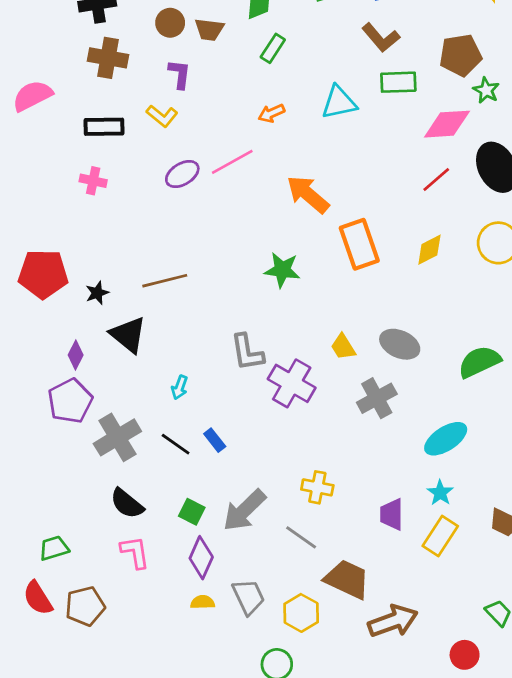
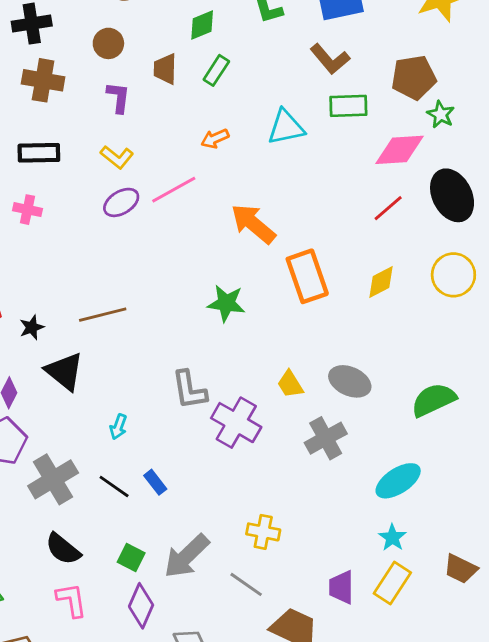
brown trapezoid: (209, 30) -> (165, 69), moved, turned 84
yellow L-shape: (162, 116) -> (117, 157), moved
purple trapezoid: (392, 514) -> (341, 587), moved

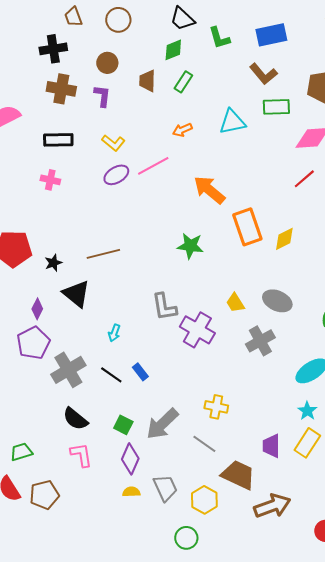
purple L-shape: (118, 97) -> (102, 96), moved
yellow diamond: (381, 282) -> (284, 239), moved

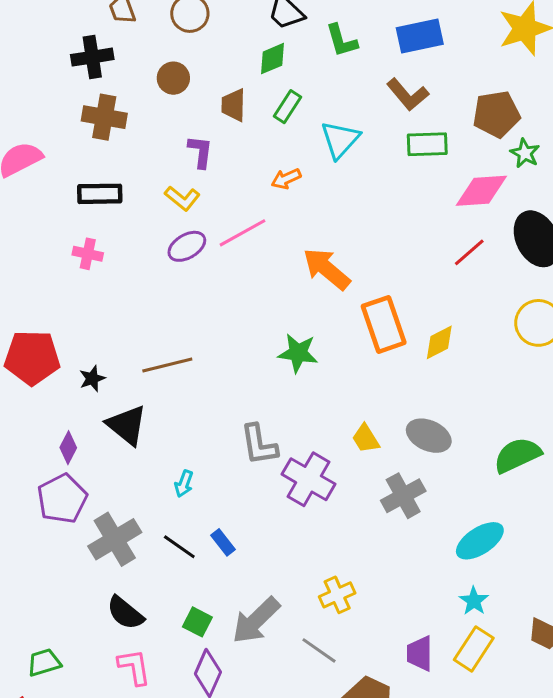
purple L-shape: (102, 96) -> (200, 152), moved
cyan triangle: (232, 122) -> (340, 140), moved, turned -36
yellow cross: (216, 407) -> (337, 595), turned -35

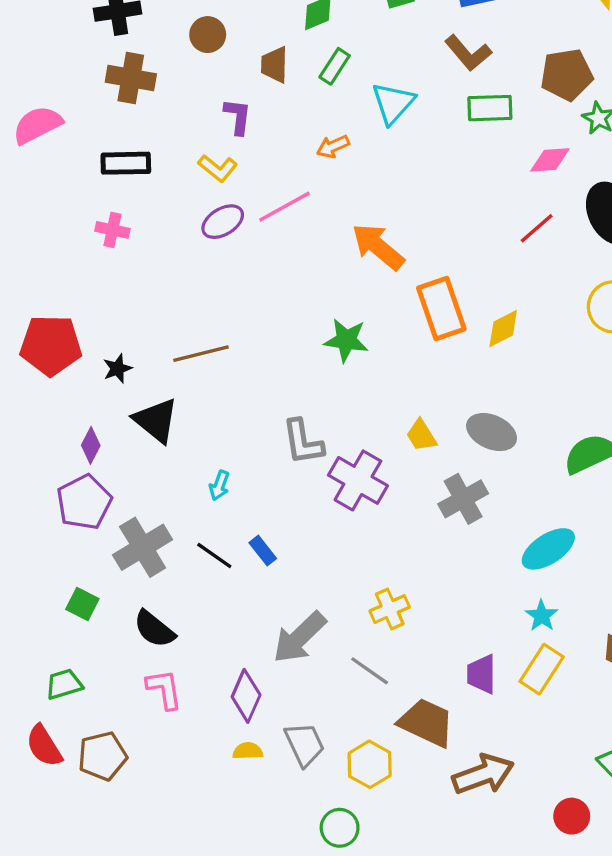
pink diamond: (481, 191) -> (550, 160), size x0.7
green square: (197, 622) -> (82, 604), moved

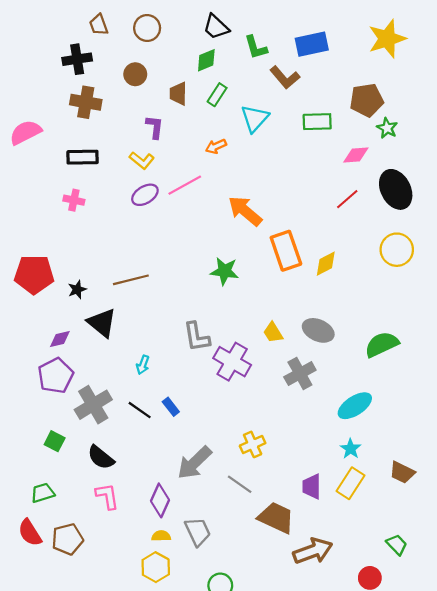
brown L-shape: (468, 53) -> (285, 77), moved
purple diamond: (91, 445) -> (60, 339), turned 50
yellow hexagon: (370, 764) -> (156, 567), moved

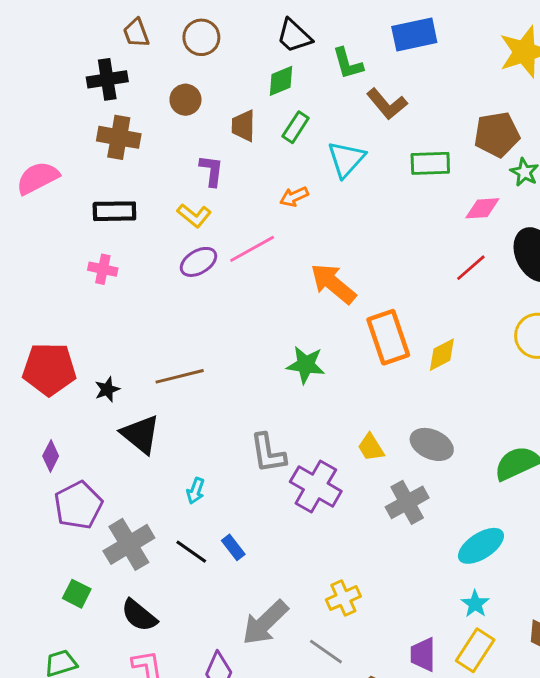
blue rectangle: (312, 44) -> (414, 34), moved
purple diamond: (60, 339) -> (51, 456), moved, turned -50

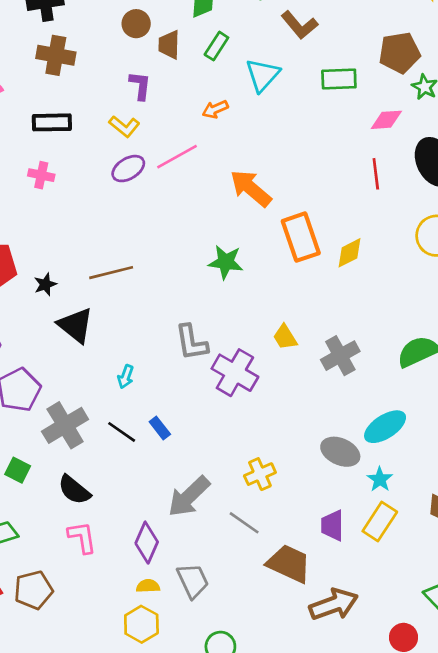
brown circle: (185, 100) -> (136, 24), moved
red line: (471, 268) -> (376, 174), turned -56
gray ellipse: (432, 444) -> (340, 452), moved
gray cross: (407, 502) -> (340, 356), moved

